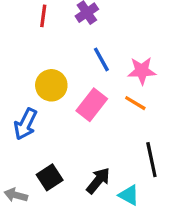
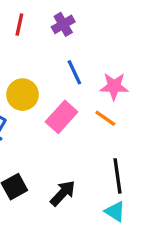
cyan triangle: (129, 195) -> (115, 211), moved

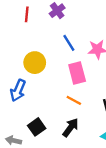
pink rectangle: (62, 117) -> (77, 73), moved, turned -50
orange line: (105, 118) -> (74, 100), moved

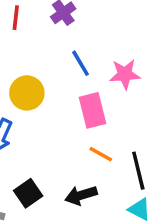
orange line: (74, 100) -> (101, 154), moved
black arrow: (71, 128) -> (81, 195), turned -144

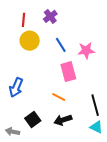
yellow circle: (27, 93) -> (30, 41), moved
orange line: (101, 154) -> (59, 97), moved

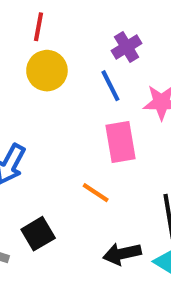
purple cross: (50, 16) -> (127, 47), moved
black arrow: (63, 120) -> (122, 254), moved

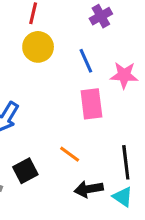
purple cross: (127, 47) -> (101, 16), moved
orange line: (96, 193) -> (70, 154), moved

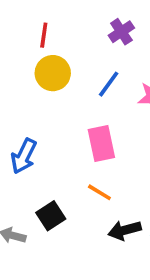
blue line: (86, 61) -> (109, 84), turned 65
pink rectangle: (91, 104) -> (101, 144), moved

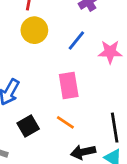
black square: (51, 216) -> (28, 126), moved

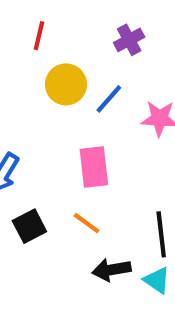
yellow circle: (34, 30) -> (66, 84), moved

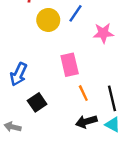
blue line: (109, 99) -> (76, 13), moved
orange line: (87, 223) -> (83, 93), moved, turned 35

